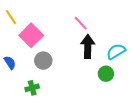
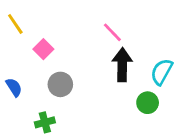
pink square: (31, 35) -> (43, 49), size x0.6
cyan semicircle: (116, 51) -> (162, 72), turned -30

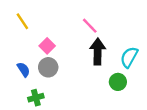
yellow line: (15, 24) -> (22, 21), moved
pink square: (43, 49) -> (47, 46), moved
blue semicircle: (14, 87) -> (23, 70), moved

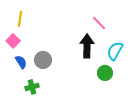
yellow line: (22, 21) -> (20, 19), turned 42
pink line: (90, 26) -> (99, 23), moved
pink square: (47, 46) -> (13, 41), moved

